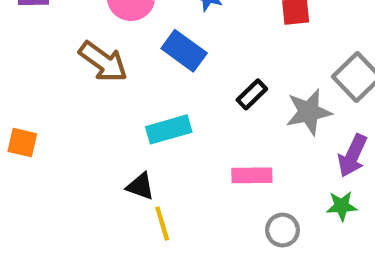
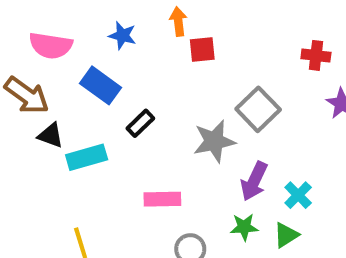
black rectangle: (252, 94) -> (140, 123), moved
black triangle: (140, 186) -> (51, 135), moved

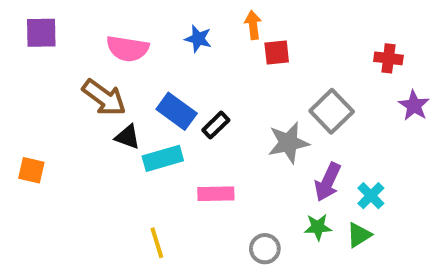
blue rectangle: (100, 85) -> (177, 111), moved
pink rectangle: (162, 199) -> (216, 194), moved

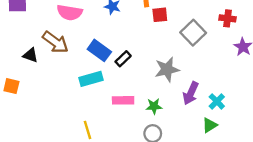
gray square: (332, 111) -> (193, 33), moved
black triangle: (128, 137) -> (30, 55), moved
green star: (318, 227) -> (154, 106), moved

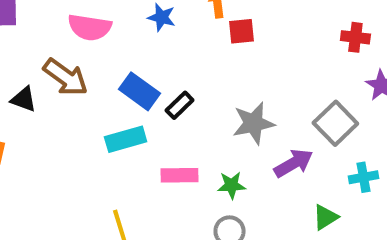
gray square: (193, 33) -> (335, 123), moved
purple arrow: (191, 93) -> (293, 163), turned -145
cyan cross: (217, 101) -> (363, 177), moved, turned 35

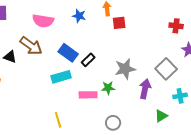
purple arrow: (293, 163) -> (145, 89), turned -48
green star: (232, 185) -> (108, 88), moved

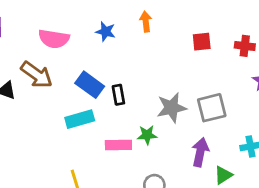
red square: (119, 23) -> (202, 42), moved
black rectangle: (88, 60) -> (118, 95), turned -56
gray square: (166, 69) -> (212, 108), moved, turned 30
purple arrow: (145, 89) -> (200, 152), moved

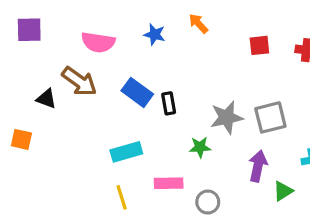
orange arrow: (146, 22) -> (198, 23), turned -36
cyan rectangle: (80, 119) -> (126, 152), moved
pink rectangle: (118, 145) -> (169, 183), moved

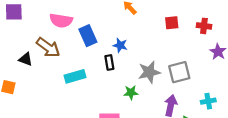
blue star: (155, 34) -> (120, 45), moved
blue rectangle: (137, 92) -> (88, 36), moved, turned 30
cyan rectangle: (126, 152) -> (75, 76), moved

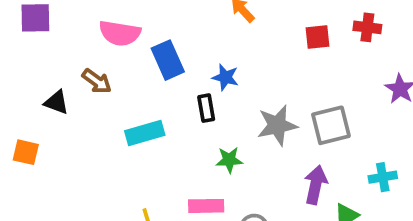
red cross: (204, 26) -> (367, 27), moved
brown arrow: (48, 47) -> (97, 81), size x0.7
green star: (131, 93) -> (229, 160), moved

